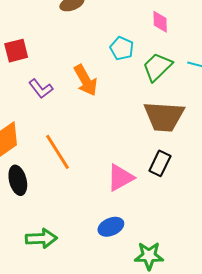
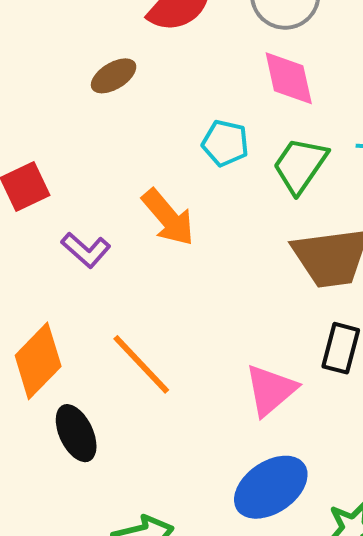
pink diamond: (160, 22) -> (289, 78), size x1.4
blue ellipse: (111, 227) -> (271, 487), size x1.5

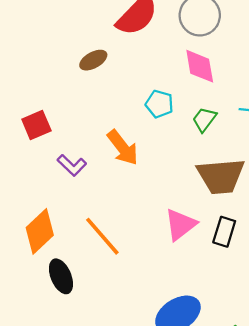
green trapezoid: (300, 165) -> (204, 119), size x0.7
pink triangle: (271, 390) -> (180, 225), moved

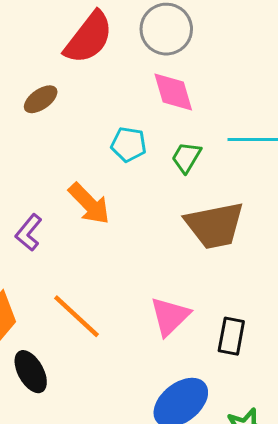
purple L-shape: (72, 165) -> (29, 233), turned 92
pink triangle: (180, 225) -> (170, 316), moved
black rectangle: (224, 232) -> (231, 336), moved

